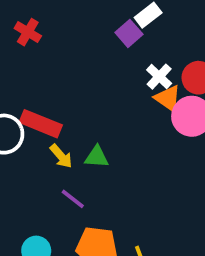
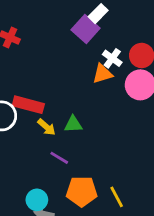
purple square: (129, 33) -> (86, 29), size x1.4
orange triangle: (168, 98) -> (102, 74), moved, turned -45

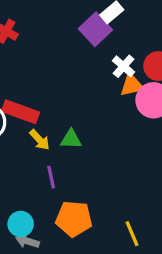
orange triangle: (102, 74) -> (132, 85), moved
purple line: (59, 158) -> (51, 177), turned 42
yellow line: (117, 197) -> (132, 234), moved

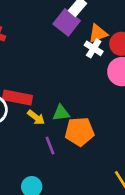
orange triangle: (132, 85) -> (98, 33), moved
orange pentagon: (74, 219) -> (80, 132), moved

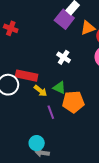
white cross: (94, 48) -> (64, 57), moved
green triangle: (61, 113) -> (59, 88), turned 32

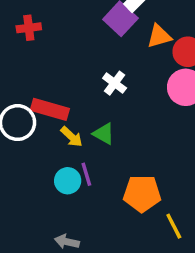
red cross: (11, 28) -> (29, 28), turned -32
orange pentagon: (73, 102) -> (142, 194), moved
cyan circle: (37, 143) -> (68, 181), moved

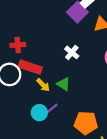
red cross: (29, 28) -> (18, 45), moved
purple line: (86, 174) -> (51, 109), turned 64

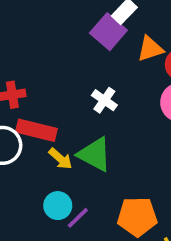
green triangle: (64, 84) -> (95, 154), size x1.5
purple line: (51, 109) -> (78, 218), moved

